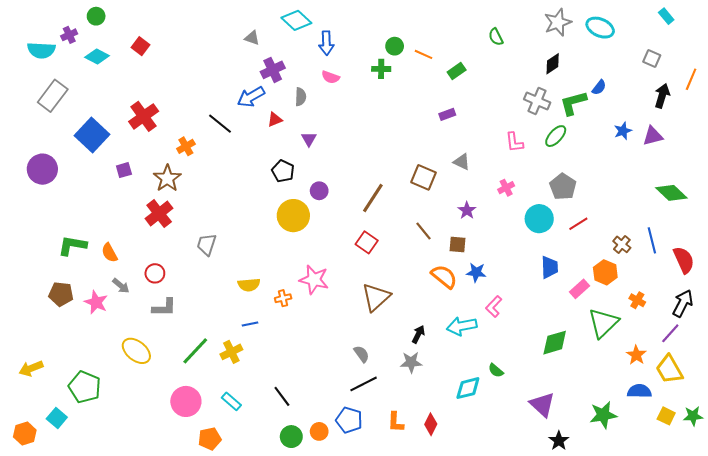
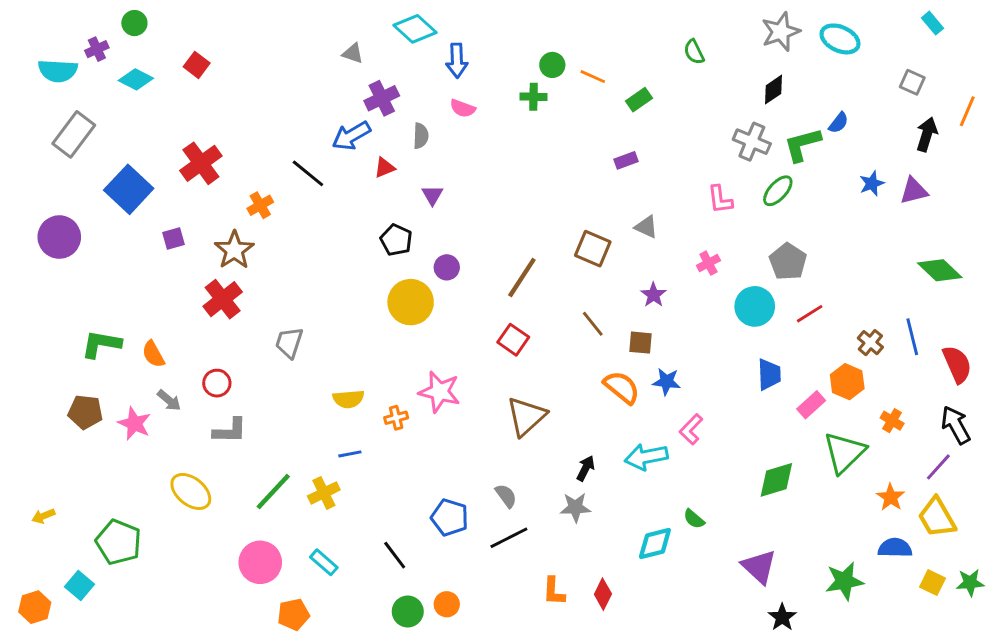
black arrow: (683, 303) -> (956, 425), turned -56
yellow arrow: (31, 368) -> (43, 516), size x0.7
blue pentagon: (349, 420) -> (450, 518), moved

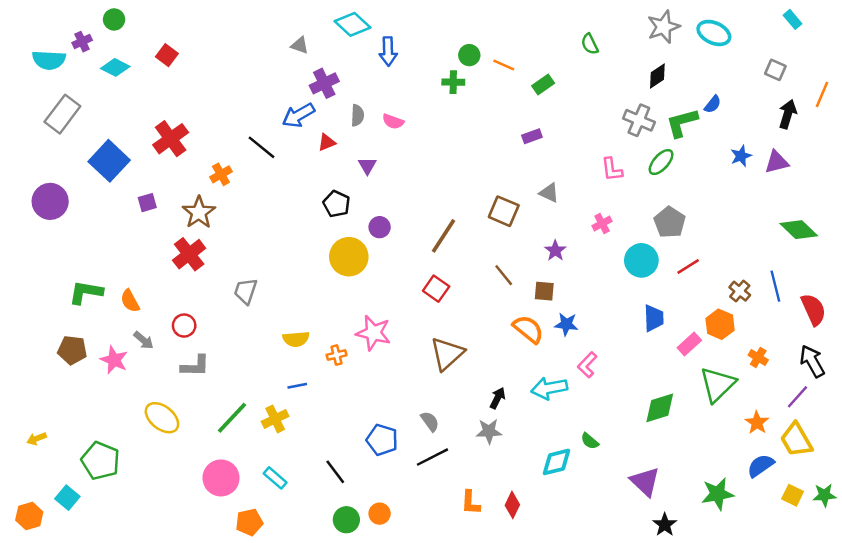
pink semicircle: (463, 108) -> (393, 121), moved
blue semicircle: (895, 548) -> (761, 466), turned -36

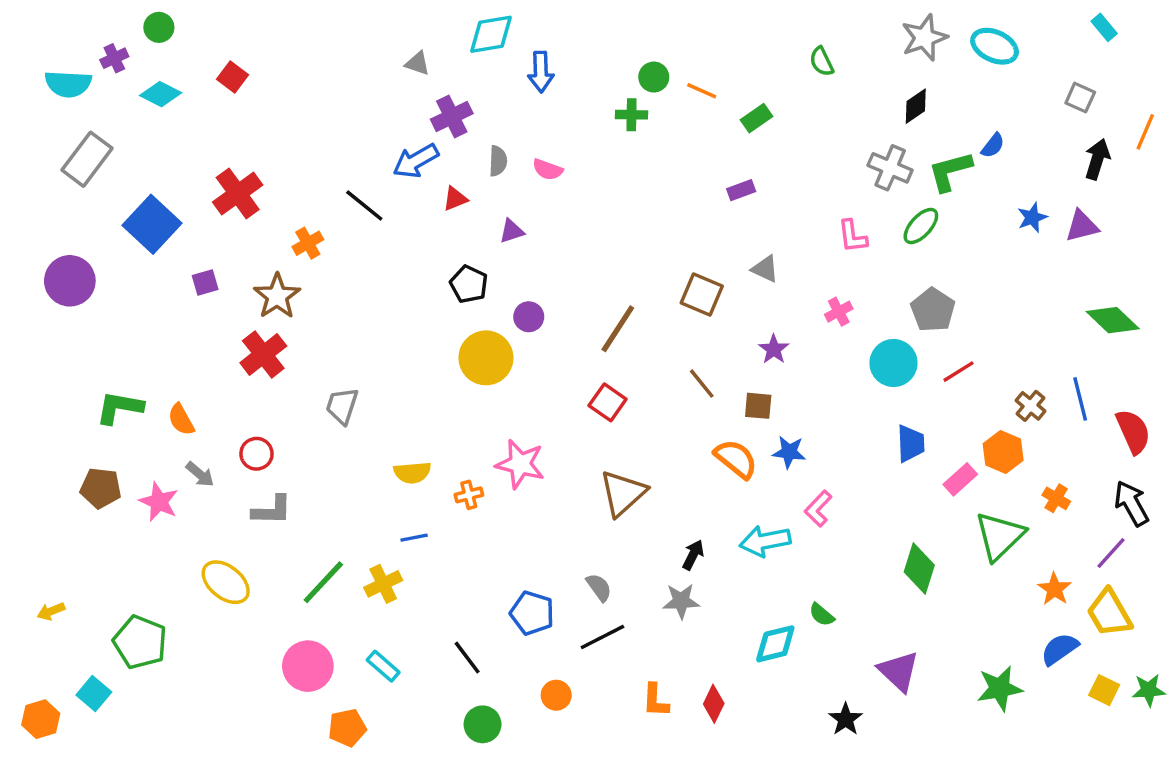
cyan diamond: (353, 24) -> (491, 34), turned -52
purple triangle: (367, 166) -> (512, 231), turned 42
green diamond: (660, 408) -> (919, 568), turned -56
orange circle: (380, 514) -> (556, 695), moved
black star: (665, 525) -> (846, 719), moved

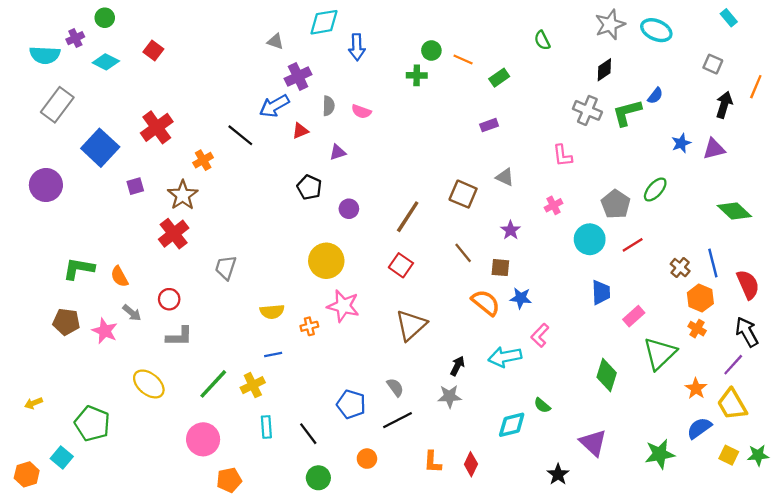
green ellipse: (921, 226) -> (655, 190), moved
yellow circle: (486, 358) -> (326, 261), moved
orange hexagon: (1003, 452) -> (700, 298), moved
cyan rectangle: (383, 666) -> (266, 427), moved, turned 45

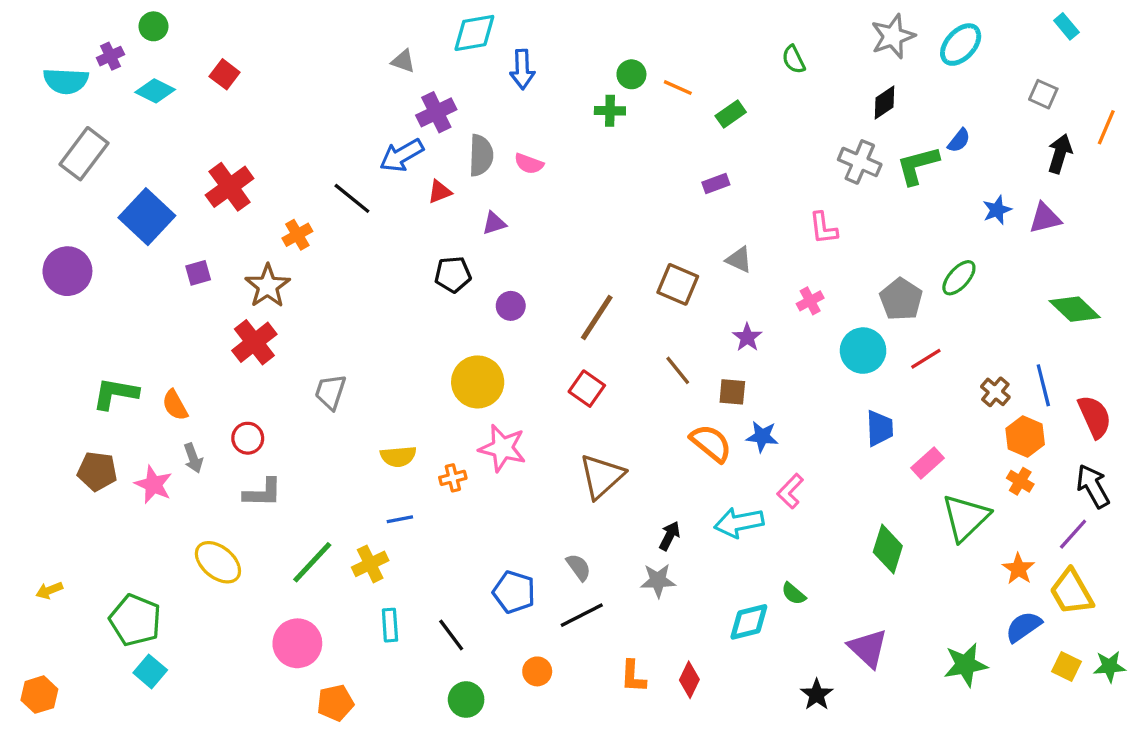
cyan ellipse: (656, 30) -> (961, 45), turned -72
gray semicircle: (329, 106) -> (481, 155), size x1.4
black pentagon: (309, 187) -> (453, 274), turned -30
gray arrow: (132, 313) -> (193, 458), turned 30
cyan square: (62, 457) -> (150, 671), moved

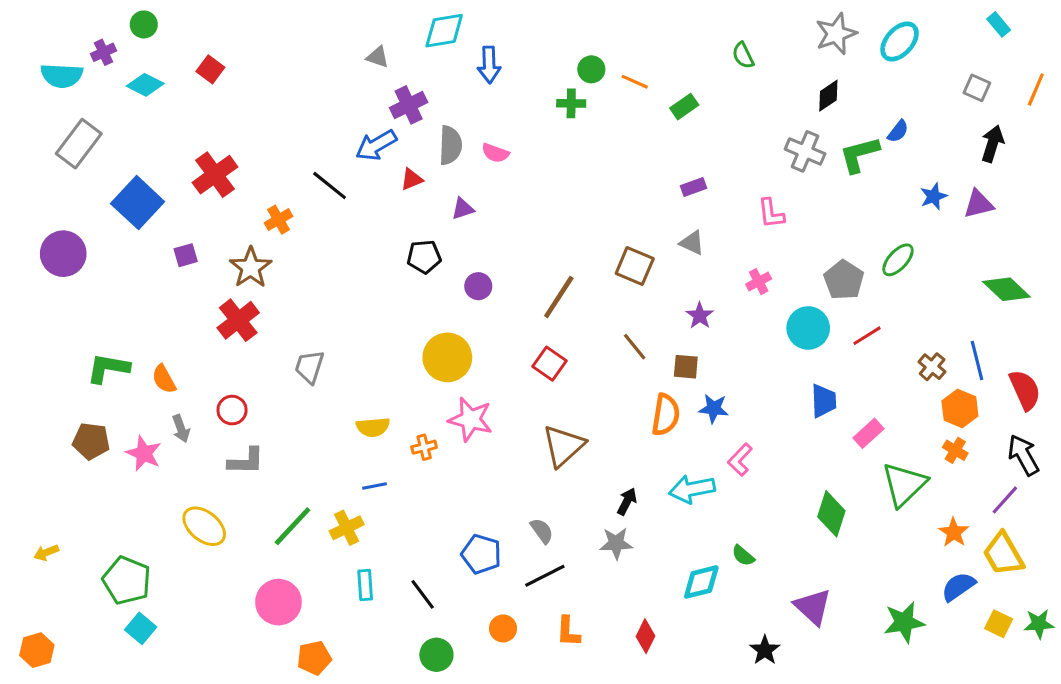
orange line: (1106, 127) -> (1036, 89), moved
purple rectangle: (716, 183) -> (694, 187), moved
orange semicircle: (711, 443) -> (666, 415), turned 60
orange L-shape: (633, 676) -> (568, 632), moved

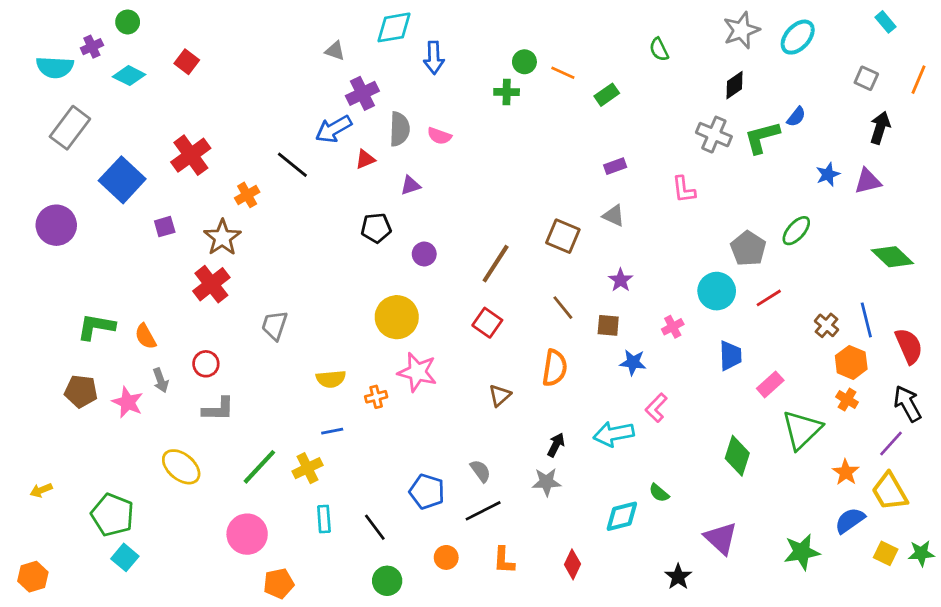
pink cross: (759, 282) -> (673, 327), moved
orange semicircle: (666, 415) -> (555, 368), moved
brown triangle: (563, 446) -> (500, 395), size x0.6

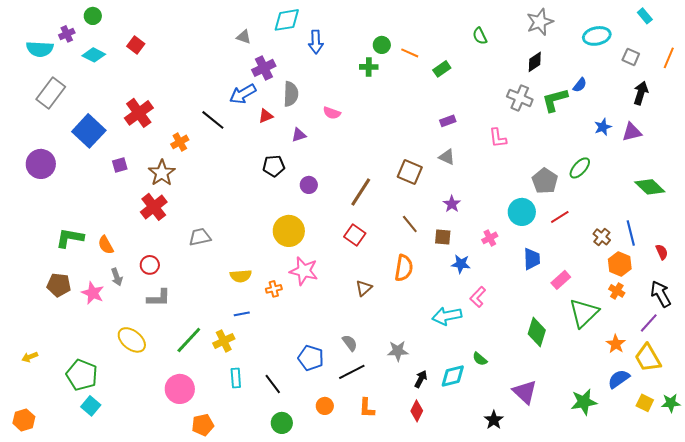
cyan ellipse: (798, 37) -> (597, 36), moved, turned 36
pink semicircle: (439, 136) -> (332, 113), moved
gray trapezoid: (275, 325) -> (200, 237), turned 60
red semicircle: (909, 346) -> (662, 252), size x0.6
black arrow: (556, 445) -> (421, 379), moved

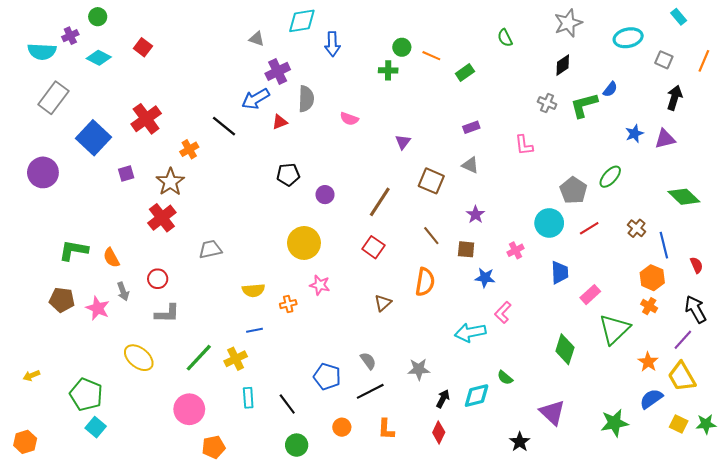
gray cross: (520, 98) -> (547, 103), size x0.7
purple triangle: (299, 135) -> (403, 142), moved, turned -35
brown cross: (602, 237) -> (637, 228), moved
pink star: (304, 271) -> (320, 285), size x0.7

